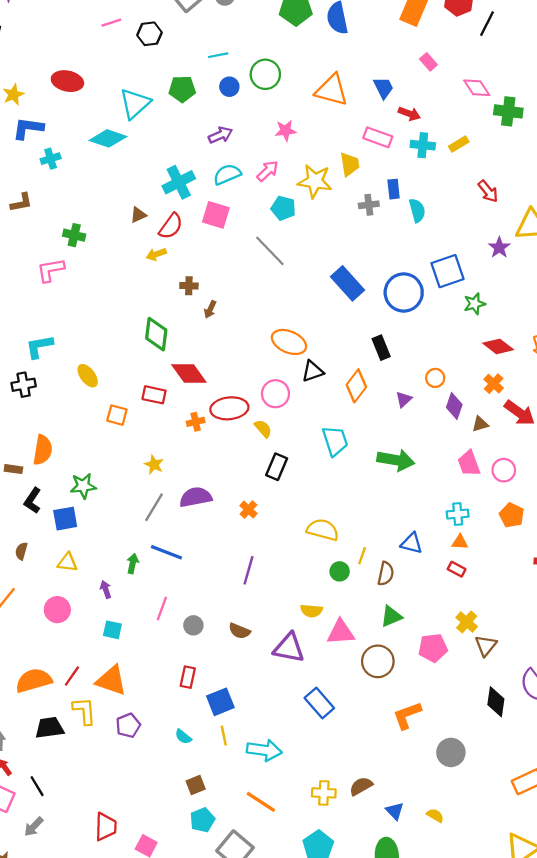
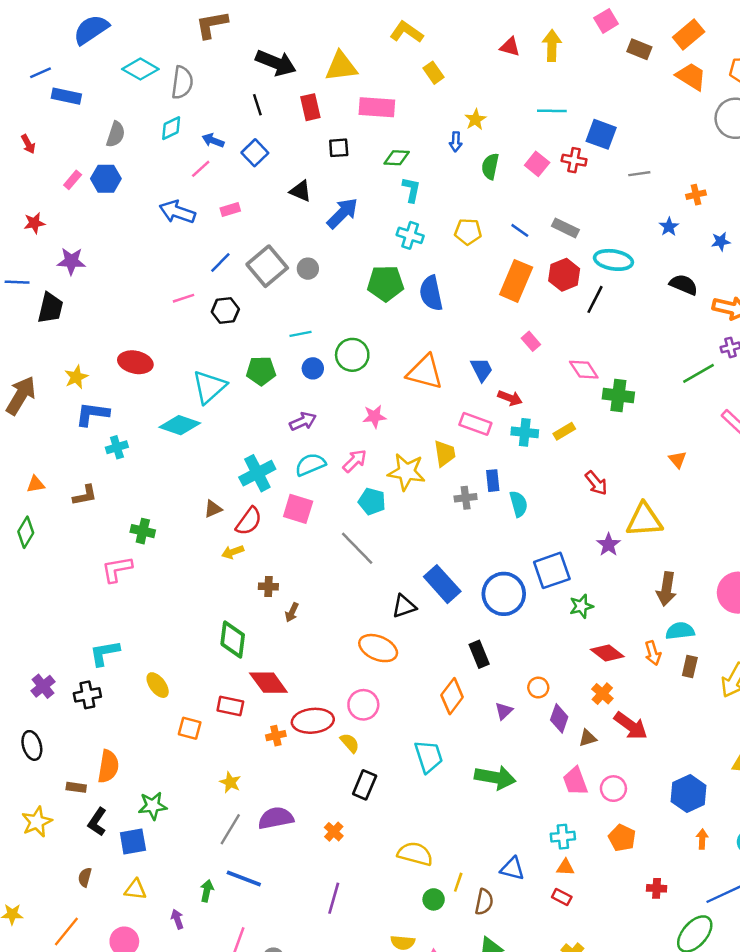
black triangle: (313, 371) -> (404, 606), moved

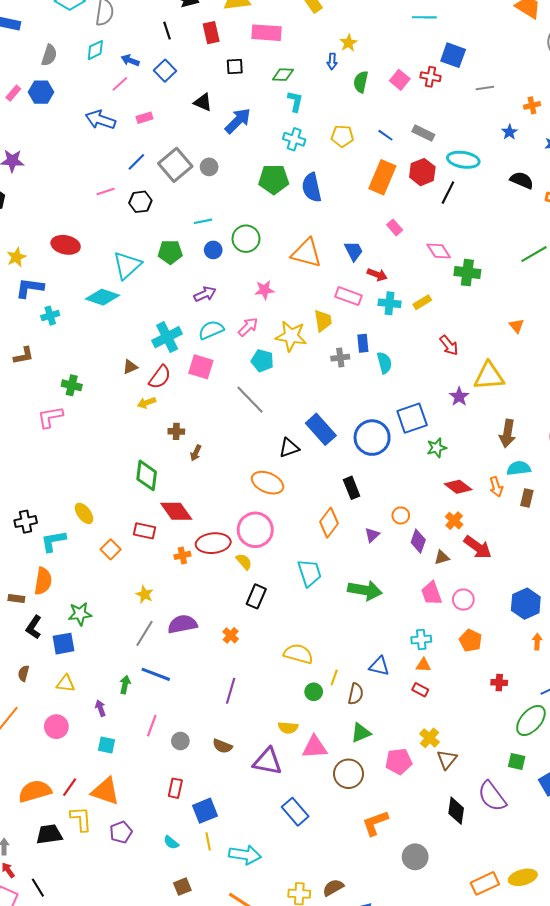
cyan line: (552, 111) -> (424, 17), moved
cyan L-shape: (105, 653) -> (53, 541), moved
pink circle: (363, 705) -> (255, 530), size x1.4
orange square: (190, 728) -> (111, 549), turned 30

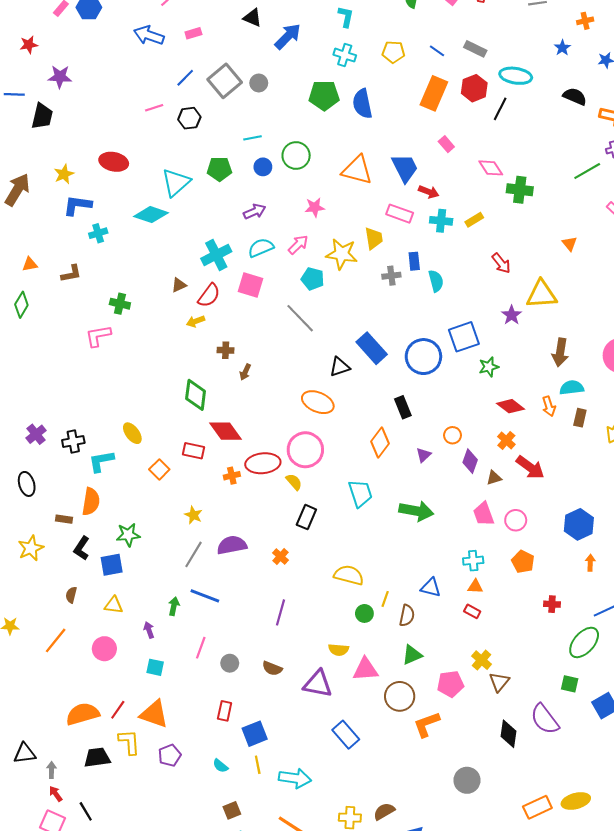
blue trapezoid: (354, 251) -> (405, 168), size x1.4
orange L-shape: (375, 823) -> (427, 724), moved

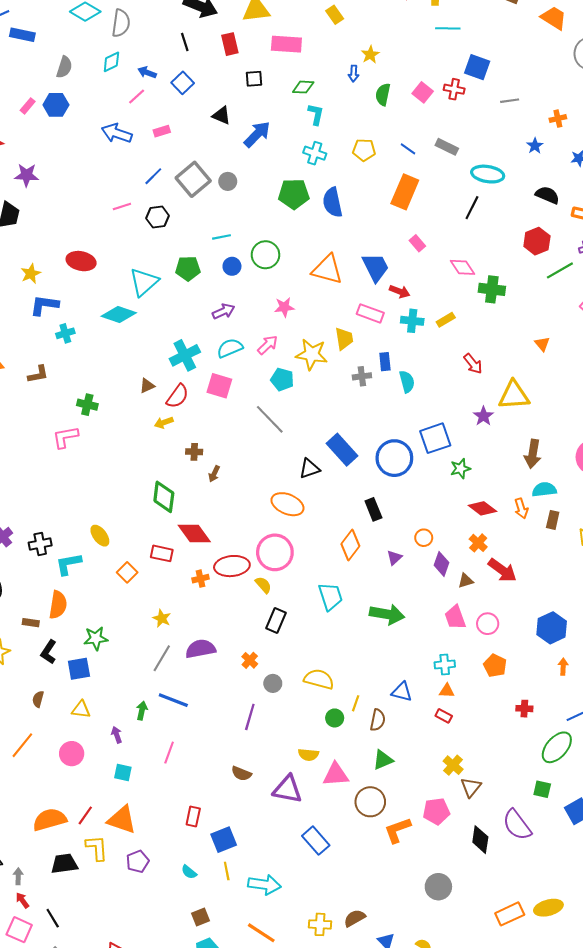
red hexagon: (474, 88) -> (537, 241), moved
gray circle: (230, 663) -> (273, 683), moved
pink pentagon: (450, 684) -> (436, 811), moved

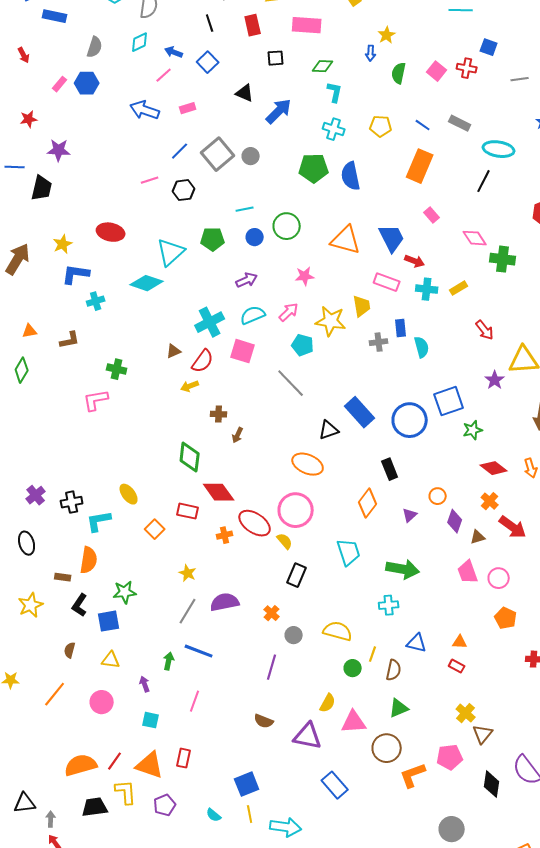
blue square: (477, 67) -> (489, 47), size x0.7
red ellipse: (232, 566) -> (255, 523), turned 40
cyan cross: (445, 665) -> (389, 605), moved
yellow semicircle: (308, 755) -> (328, 703), turned -66
red rectangle: (193, 816) -> (184, 758), moved

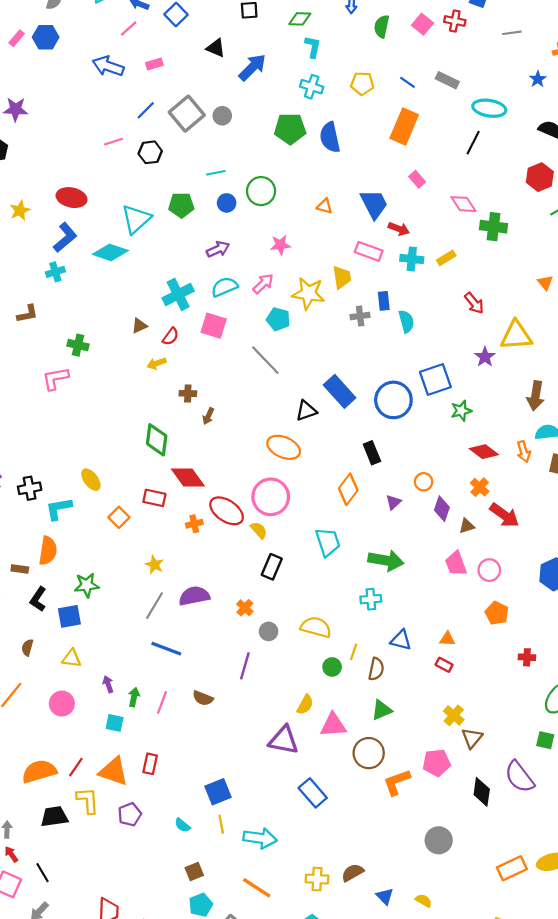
orange triangle: (346, 240) -> (325, 206), size x0.5
blue L-shape: (76, 274) -> (65, 237), moved, turned 132
red semicircle: (203, 361) -> (171, 336), size x0.7
green arrow: (169, 661) -> (134, 697), moved
brown semicircle: (264, 721) -> (203, 698), moved

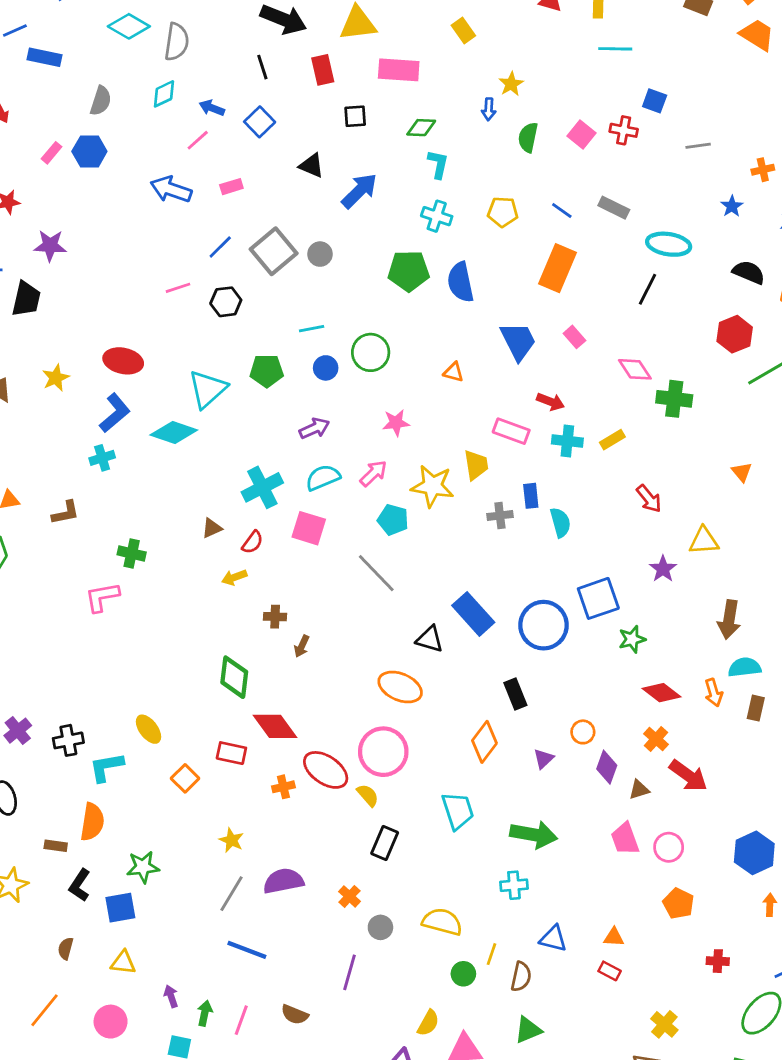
blue trapezoid: (374, 204) -> (518, 341), moved
yellow triangle: (516, 335) -> (704, 541), size x0.7
black triangle: (306, 411) -> (430, 639), turned 35
yellow cross: (454, 715) -> (664, 1024), moved

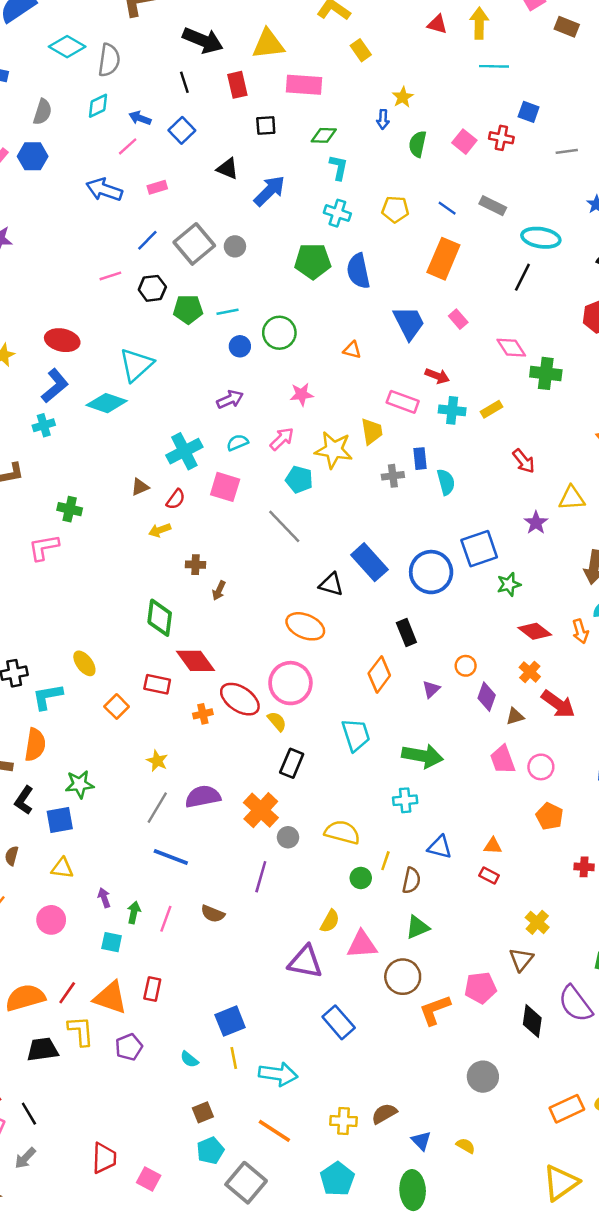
green pentagon: (267, 371) -> (188, 309), moved
cyan semicircle: (323, 478) -> (237, 443), size x0.7
orange cross: (350, 896) -> (261, 810), size x1.8

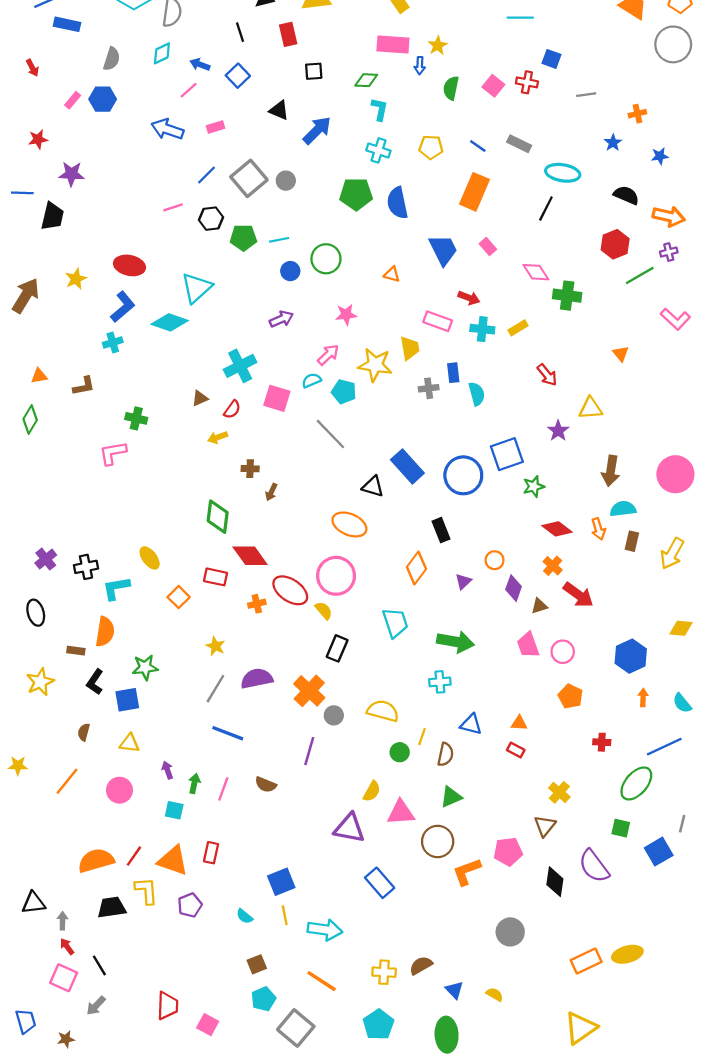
pink rectangle: (304, 85) -> (393, 44), moved
cyan semicircle: (237, 443) -> (311, 380), moved

